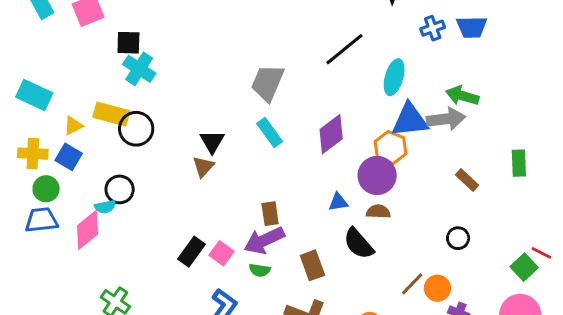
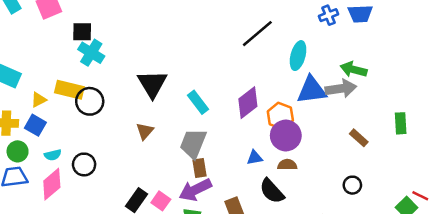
gray trapezoid: (268, 83) -> (193, 144), moved
black triangle: (212, 142) -> (152, 84), moved, size x1.5
orange hexagon: (391, 148) -> (280, 116), moved
black circle: (120, 189) -> (84, 164), moved
cyan semicircle: (105, 207) -> (53, 155), moved

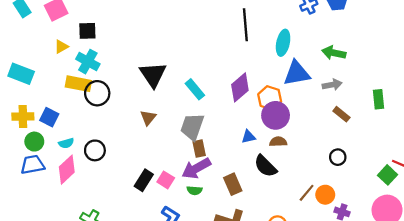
black line: (257, 34) -> (245, 25), turned -52
cyan cross: (91, 53) -> (88, 62), moved
gray arrow: (341, 89) -> (332, 85), moved, size x0.7
yellow triangle: (39, 100) -> (61, 47), moved

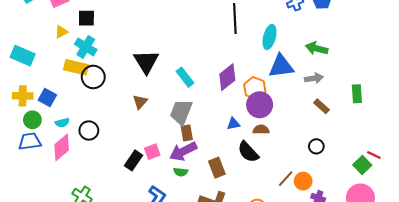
pink square: (166, 180) -> (152, 152), moved, turned 35

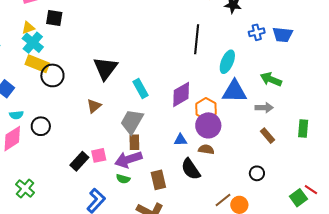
cyan cross: (86, 47) -> (33, 43), moved

